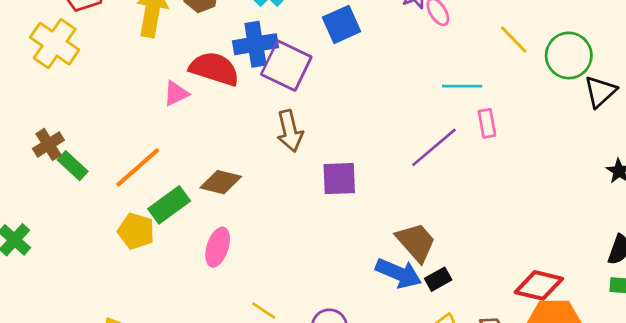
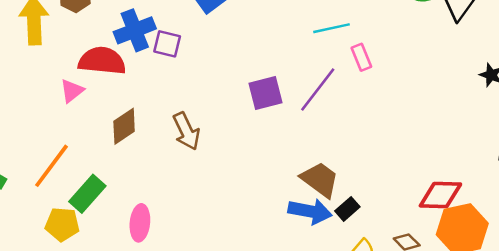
purple square: (286, 66) -> (167, 44), size x0.6
brown arrow: (290, 131) -> (186, 131), moved
purple square: (339, 179) -> (266, 93), moved
brown diamond: (221, 182) -> (124, 126), moved, turned -36

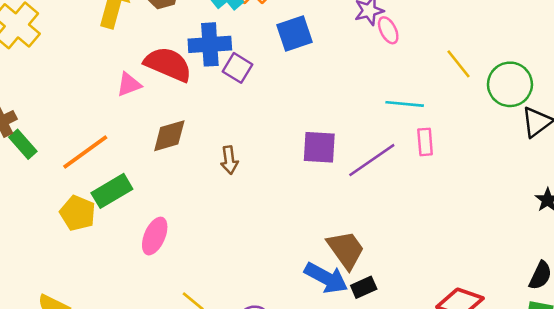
brown arrow: (186, 131) -> (229, 160), size x0.7

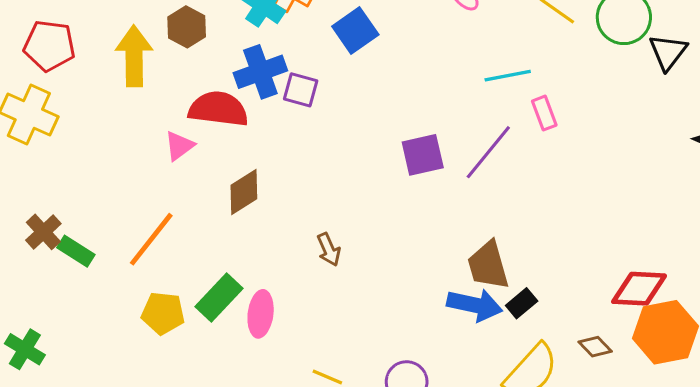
brown arrow: (229, 160) -> (329, 249), moved
green rectangle: (112, 191) -> (219, 298), moved
brown trapezoid: (346, 250) -> (488, 265), turned -144

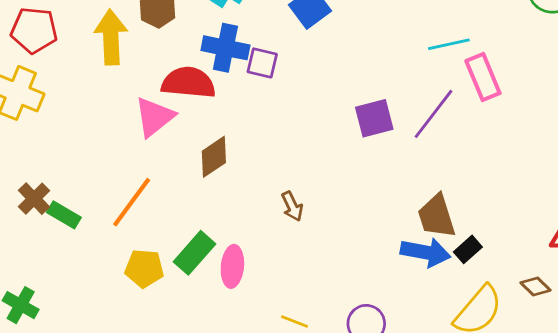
blue cross: (260, 72) -> (225, 48), turned 33
pink rectangle: (544, 113) -> (483, 77), size x1.5
pink triangle: (179, 146) -> (154, 117), size x1.5

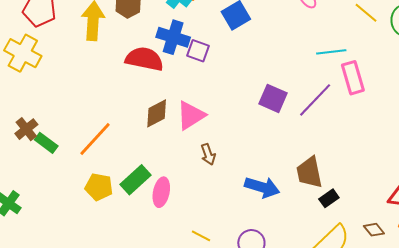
pink triangle: (154, 117) -> (191, 115), moved
purple square: (374, 118) -> (273, 98), turned 32
blue arrow: (426, 252) -> (262, 187), moved

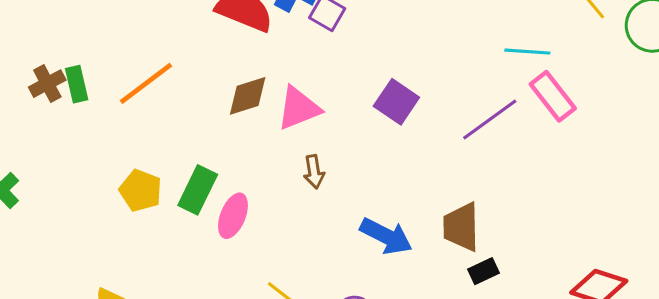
pink rectangle: (353, 78) -> (553, 96), turned -32
purple square: (273, 98) -> (396, 102), moved
orange line: (95, 139) -> (146, 83), moved
green rectangle: (46, 143) -> (77, 84), moved, turned 30
green rectangle: (136, 180) -> (198, 190), turned -32

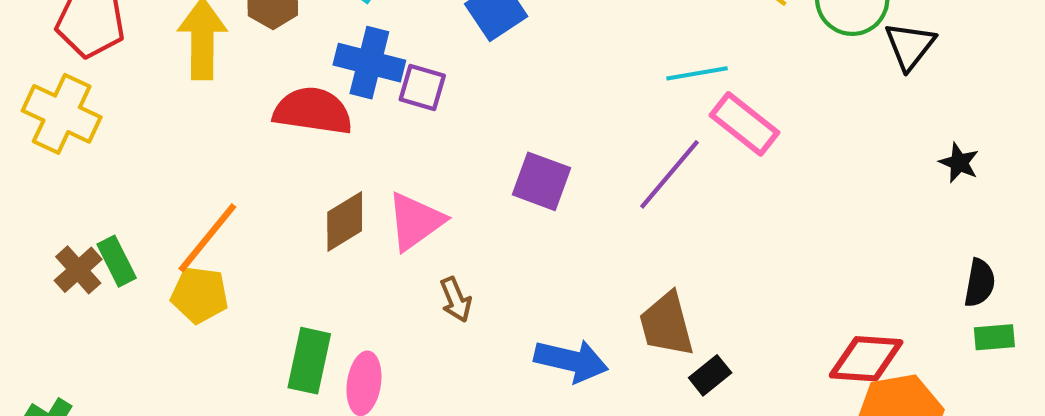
yellow pentagon: (141, 191) -> (200, 295), moved

